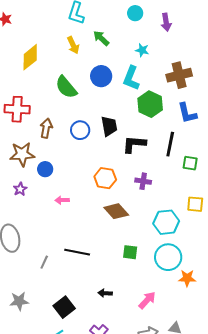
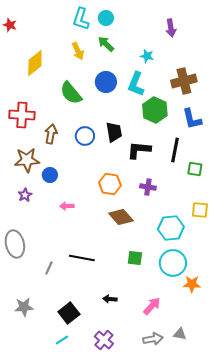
cyan circle: (135, 13) -> (106, 18), moved

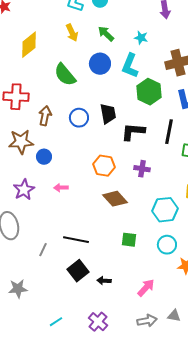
green arrow: (106, 44) -> (106, 34), moved
purple star: (25, 195) -> (24, 190), moved, size x1.5
cyan circle: (173, 263) -> (167, 245), size x0.7
black square: (69, 313) -> (78, 271), moved

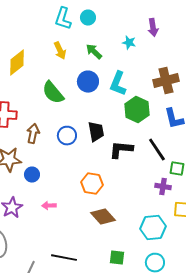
cyan star: (141, 38) -> (129, 43), moved
black line: (169, 132) -> (157, 150), turned -45
purple cross: (142, 169) -> (163, 187), moved

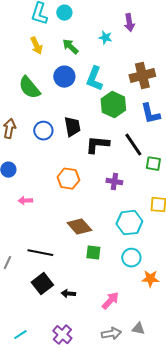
purple cross: (163, 187) -> (114, 182), moved
brown diamond: (103, 217) -> (79, 227), moved

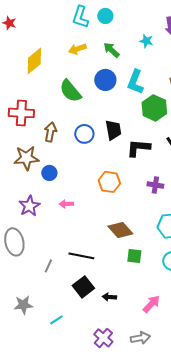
yellow arrow: (36, 46) -> (77, 49), turned 96
gray arrow: (111, 334) -> (140, 338), moved
cyan line: (20, 335) -> (56, 320), moved

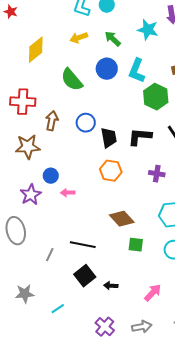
cyan star: (146, 41) -> (148, 30), size x1.5
black trapezoid: (113, 130) -> (109, 138), moved
blue circle: (49, 173) -> (51, 176), moved

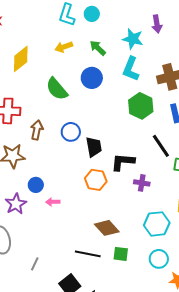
cyan L-shape: (137, 71) -> (131, 69), moved
black L-shape: (140, 137) -> (123, 162), moved
black line: (83, 245) -> (88, 254), moved

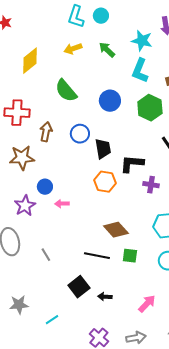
blue circle: (92, 78) -> (110, 101), moved
gray line: (35, 264) -> (46, 255), moved, turned -56

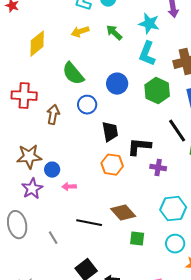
blue circle: (80, 134) -> (87, 105), moved
brown star: (22, 158) -> (29, 157), moved
black line: (97, 256) -> (89, 223), moved

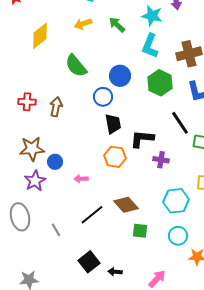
red cross: (24, 96) -> (27, 102), moved, size x0.7
blue circle: (87, 105) -> (103, 97), moved
pink arrow: (69, 187) -> (81, 179), moved
black line: (89, 223) -> (92, 215), turned -50

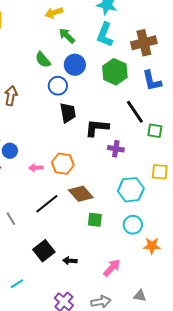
yellow arrow: (83, 24) -> (54, 13), moved
green arrow: (117, 25) -> (67, 36), moved
green semicircle: (76, 66) -> (43, 60), moved, size x0.7
orange hexagon: (115, 157) -> (63, 164), moved

